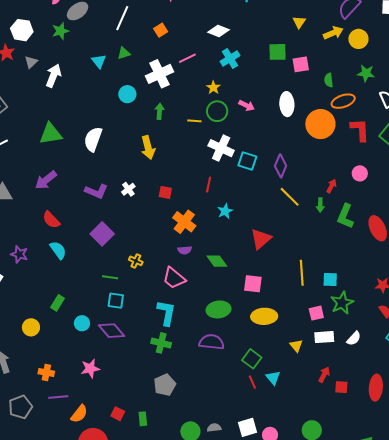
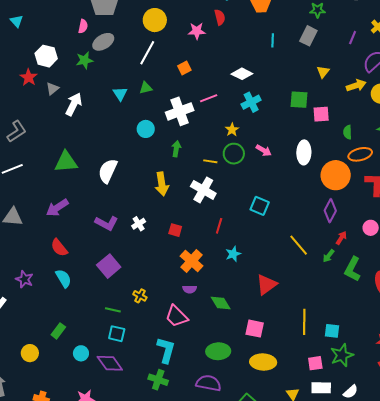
white cross: (221, 148) -> (203, 190), moved
purple diamond: (281, 166) -> (330, 211), moved
green arrow: (320, 205) -> (329, 256), turned 32

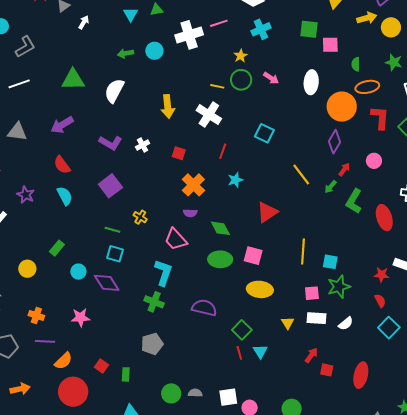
white arrow: (74, 104) -> (84, 22), size x0.6
green arrow: (176, 149) -> (125, 53), moved, turned -112
green ellipse: (218, 351) -> (220, 259), moved

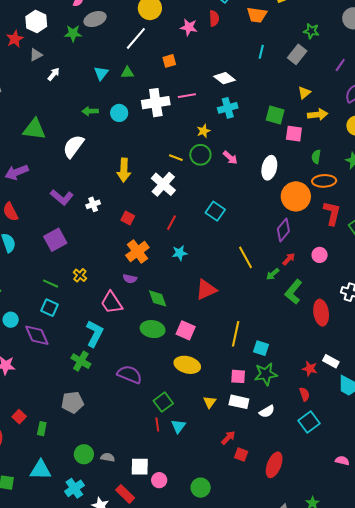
yellow arrow: (367, 18) -> (318, 115), moved

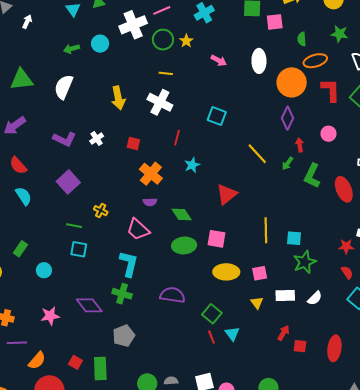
green circle: (200, 155) -> (163, 40), moved
red arrow: (289, 259) -> (300, 145), turned -40
purple diamond: (37, 335) -> (89, 305), moved
pink square: (238, 376) -> (260, 273), moved
green rectangle: (42, 429) -> (100, 369), size x1.6

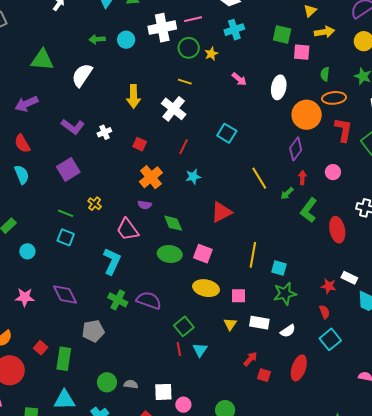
green cross: (122, 294) -> (118, 300), moved
red ellipse: (334, 348) -> (299, 368), moved

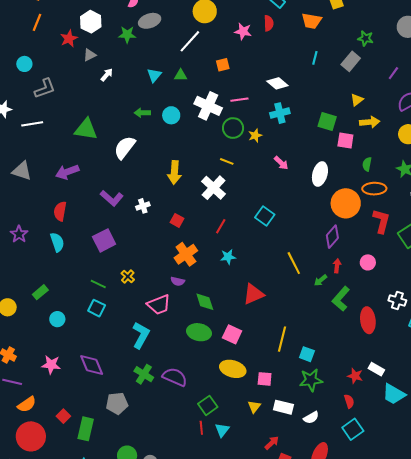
white cross: (162, 28) -> (208, 106), turned 32
red semicircle: (22, 144) -> (60, 211), turned 36
pink trapezoid: (128, 229) -> (159, 305), turned -80

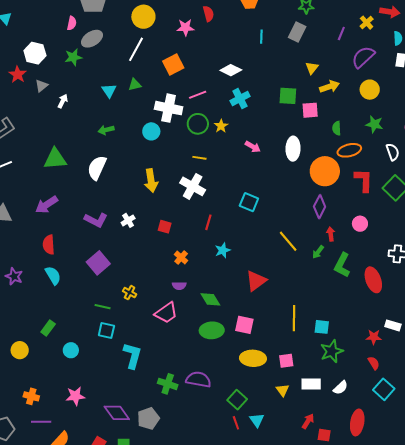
orange square: (223, 65) -> (173, 65), size x1.5
cyan circle: (171, 115) -> (151, 131), moved
orange cross: (186, 254) -> (181, 258), size x0.6
cyan L-shape: (141, 335) -> (132, 356), moved
purple diamond: (92, 365) -> (117, 413), moved

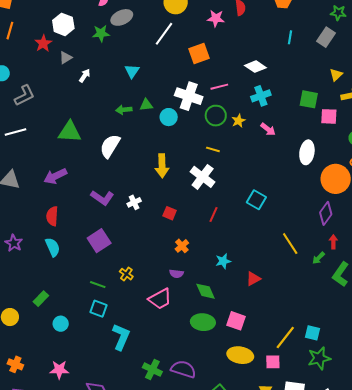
green triangle: (135, 85) -> (146, 105), moved
pink arrow: (253, 147) -> (268, 129), moved
cyan star: (223, 250) -> (223, 261), moved
red triangle: (256, 281) -> (253, 279), size x0.7
yellow line: (294, 318) -> (285, 337), moved, turned 30

